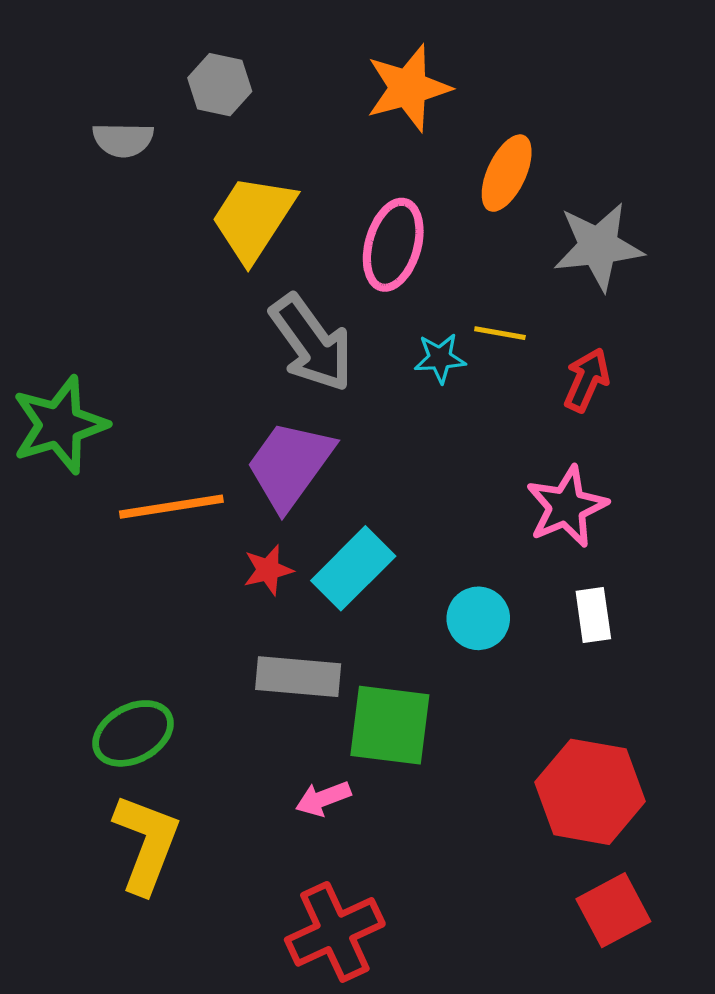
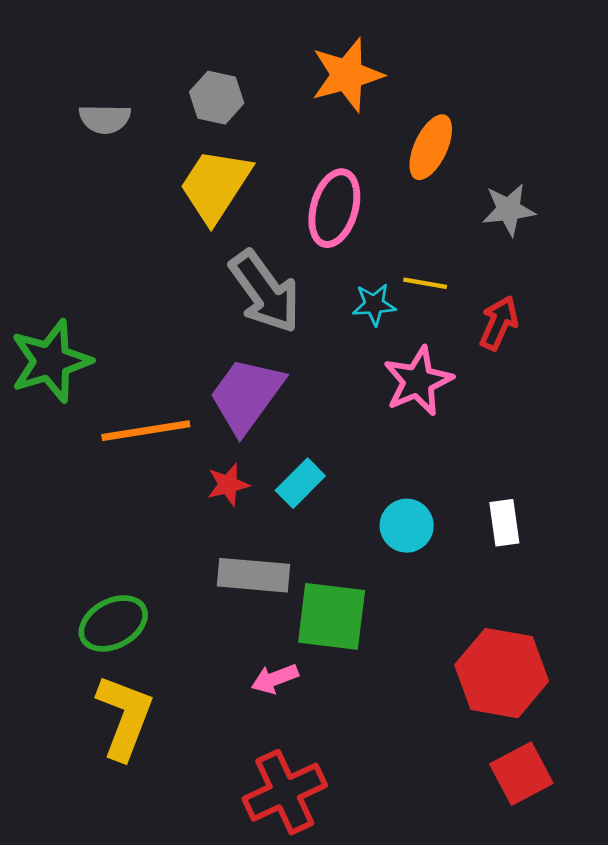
gray hexagon: (220, 85) -> (217, 98), moved
gray star: (598, 246) -> (509, 210), size x0.7
pink star: (567, 507) -> (418, 381), moved
cyan rectangle: (353, 568) -> (300, 483), size x0.7

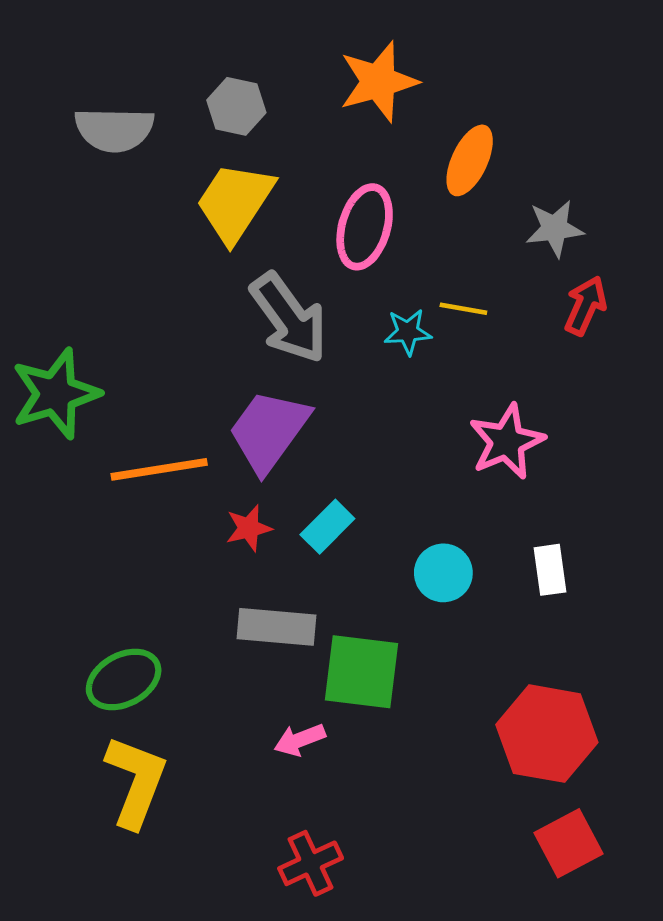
gray semicircle: (105, 119) -> (114, 130), size x1.4
red arrow: (499, 323) -> (585, 306), moved
pink star: (418, 381) -> (507, 442), moved
red cross: (285, 792) -> (311, 863), size x0.7

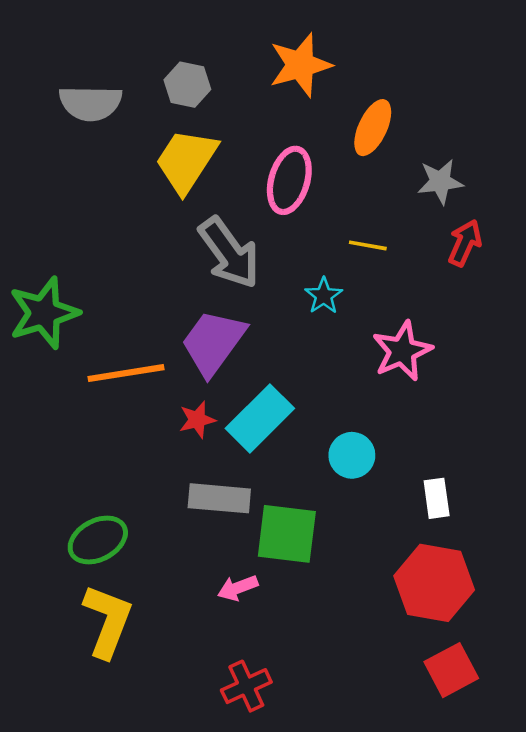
cyan star: (408, 332) -> (324, 296), moved, turned -30
cyan rectangle: (327, 527) -> (260, 418), size x1.6
white rectangle: (550, 570) -> (437, 498), moved

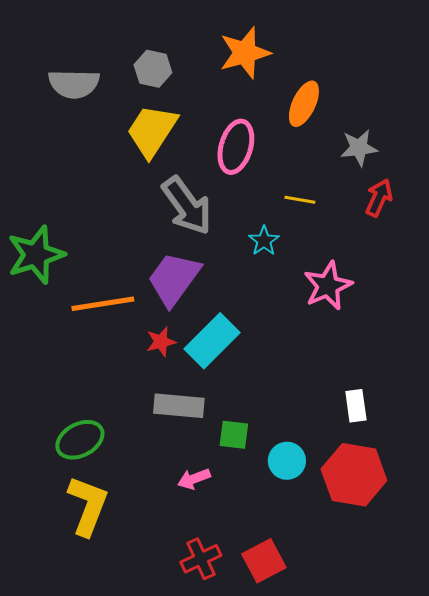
cyan circle: (352, 455) -> (287, 461), moved
green square: (287, 534) -> (234, 435), size x0.6
red square: (451, 670) -> (264, 561), moved

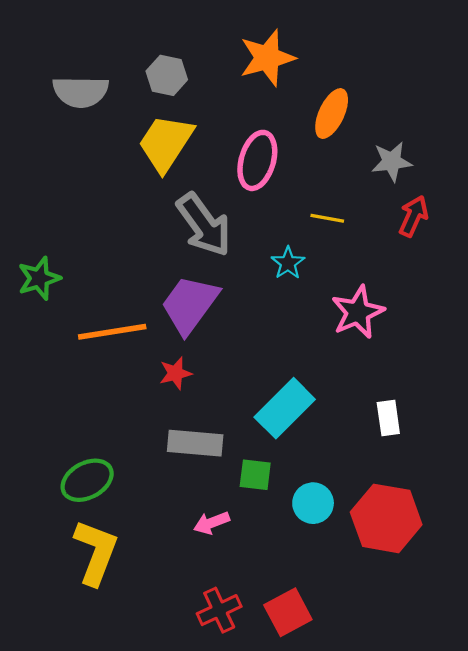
green star: (36, 255) -> (39, 278), size x0.7
cyan rectangle: (212, 341) -> (285, 408), moved
white rectangle: (356, 406) -> (388, 418), moved

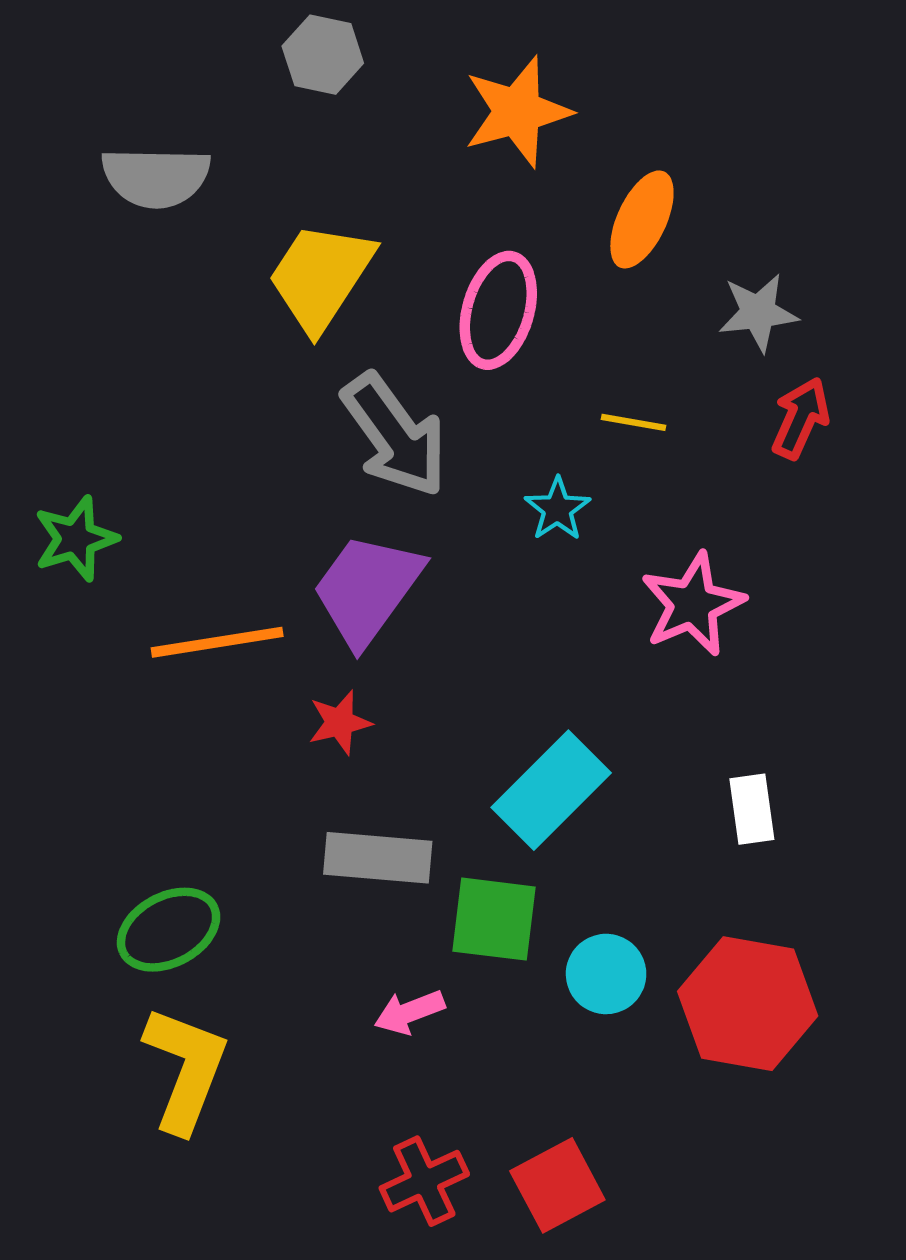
gray hexagon: (167, 75) -> (323, 55), moved
green square: (255, 475) -> (494, 919), size x1.4

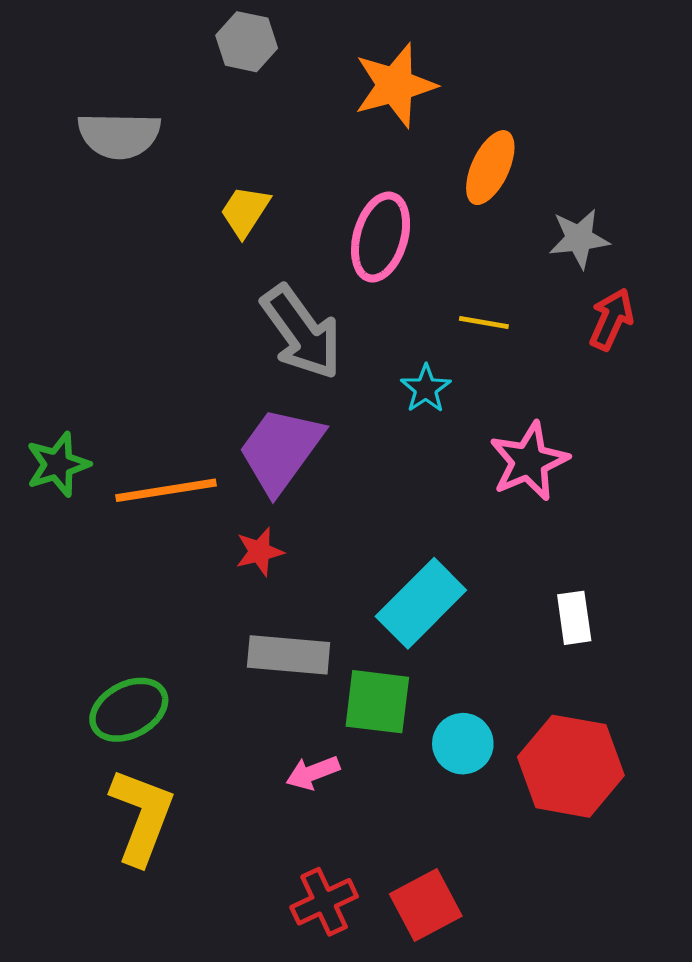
yellow trapezoid: (321, 277) -> (245, 211), size x0.6
green star: (76, 539) -> (58, 464), moved

